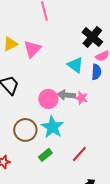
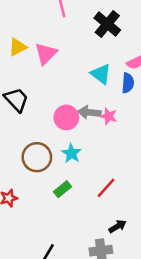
black cross: (92, 37) -> (107, 24), moved
cyan star: (52, 127) -> (71, 153), size x0.7

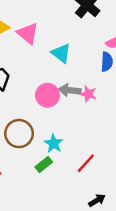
pink triangle: (46, 53) -> (28, 33), turned -35
cyan triangle: (101, 74) -> (61, 53), moved
cyan star: (71, 153) -> (54, 143), moved

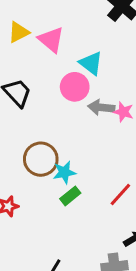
pink circle: (47, 95) -> (75, 87), moved
cyan star: (54, 143) -> (64, 172), moved, turned 30

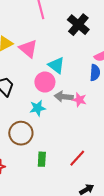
cyan star: (64, 172) -> (38, 108), moved
green rectangle: (70, 196) -> (42, 159), turned -48

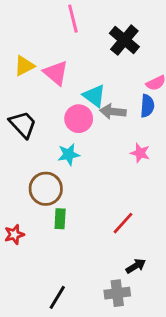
gray arrow: (64, 97) -> (113, 112), moved
pink star: (79, 100) -> (140, 153), moved
green rectangle: (42, 159) -> (60, 219), moved

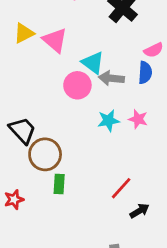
black trapezoid: (23, 124) -> (22, 130), moved
cyan star: (69, 154) -> (108, 121), moved
black arrow: (136, 266) -> (139, 211), moved

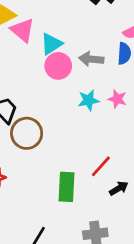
pink triangle: (55, 40) -> (22, 30), moved
cyan triangle: (93, 63) -> (51, 44), moved, turned 50
green rectangle: (59, 184) -> (66, 187), moved, size x1.5

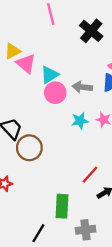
green rectangle: (66, 187) -> (62, 206), moved

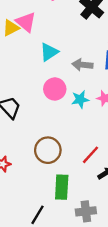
pink triangle: (26, 63) -> (26, 22), moved
pink circle: (55, 93) -> (55, 89), moved
brown circle: (29, 148) -> (48, 150), moved

